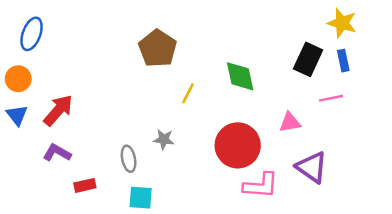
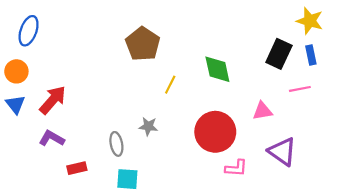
pink L-shape: (261, 185) -> (236, 168), size x0.7

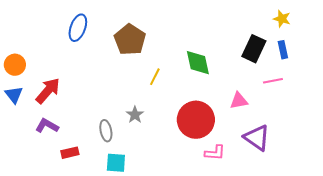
yellow star: (310, 21) -> (282, 19), size x0.7
blue ellipse: (29, 31) -> (78, 28), moved
gray star: (148, 126) -> (135, 115), turned 30

